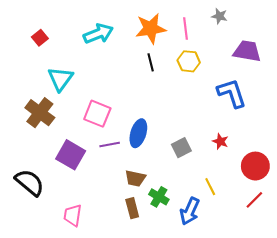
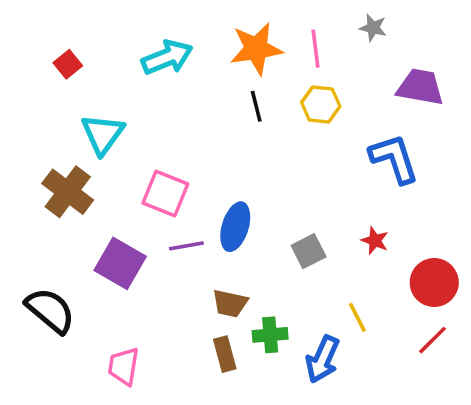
green cross: (159, 197) -> (270, 335), turned -36

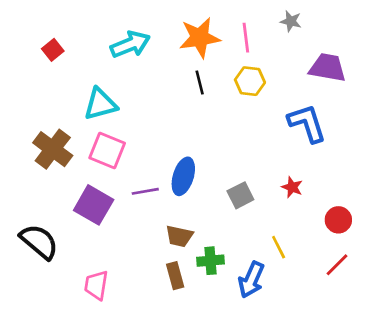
cyan triangle: (103, 134) -> (100, 104), moved, turned 39
pink square: (165, 193) -> (107, 150), moved
red circle: (434, 282) -> (338, 220), size x0.7

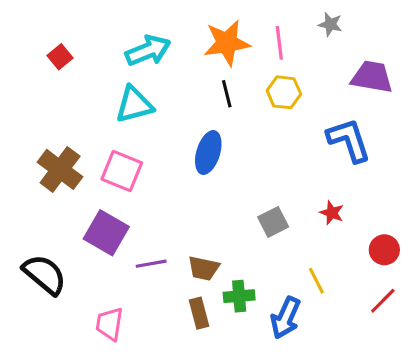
cyan triangle: (100, 104) -> (134, 105), moved
blue ellipse: (183, 176) -> (208, 152), moved
purple line: (145, 191) -> (151, 264), moved

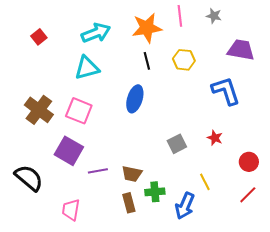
pink line: (279, 43) -> (180, 16), moved

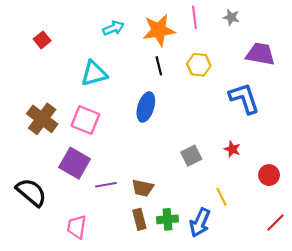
cyan arrow: (96, 33) -> (113, 28), moved, size x0.7
green cross: (155, 192) -> (167, 219), moved
red line: (248, 195) -> (275, 223), moved

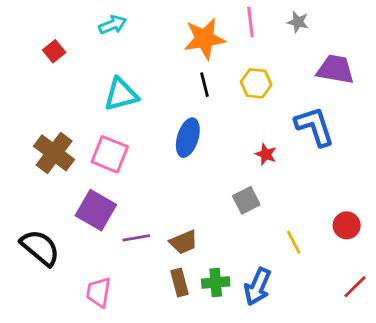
cyan arrow: (113, 28) -> (113, 25), moved
red star: (232, 149) -> (266, 154), moved
brown trapezoid: (143, 188) -> (184, 242), turned -35
yellow line: (221, 197) -> (294, 242), moved

